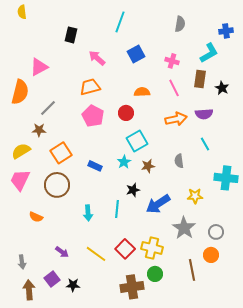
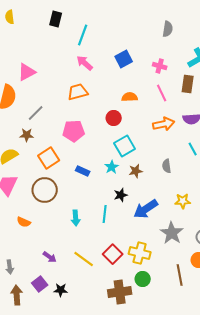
cyan line: (120, 22) -> (83, 35), moved
black rectangle: (71, 35) -> (56, 19), moved
pink pentagon: (93, 116) -> (74, 131), moved, turned -30

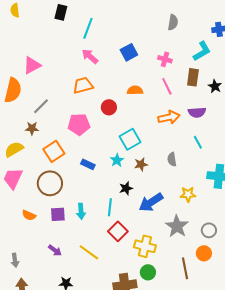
red circle: (114, 118) -> (109, 107), moved
red square: (113, 254) -> (118, 231), moved
purple square: (40, 284) -> (58, 214), moved, turned 35

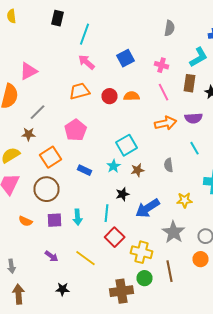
red circle: (109, 107) -> (110, 96), moved
pink pentagon: (79, 124) -> (76, 130), turned -30
brown line: (185, 268) -> (170, 271), moved

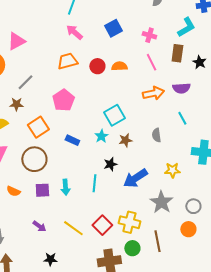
red square: (114, 237) -> (102, 225), moved

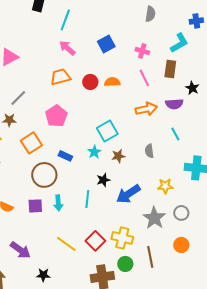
black star: (199, 62) -> (192, 88), moved
brown circle: (34, 159) -> (44, 175), moved
gray circle: (193, 206) -> (181, 213), moved
purple arrow: (39, 226) -> (20, 250), moved, size x1.5

